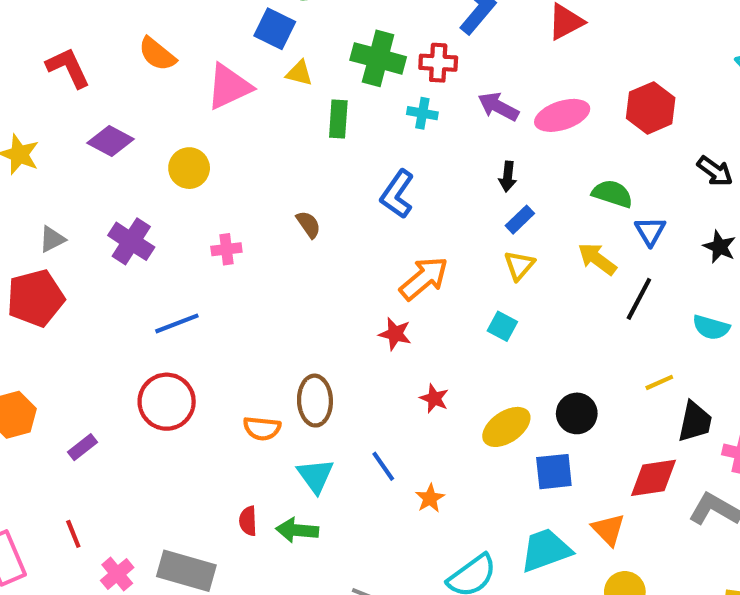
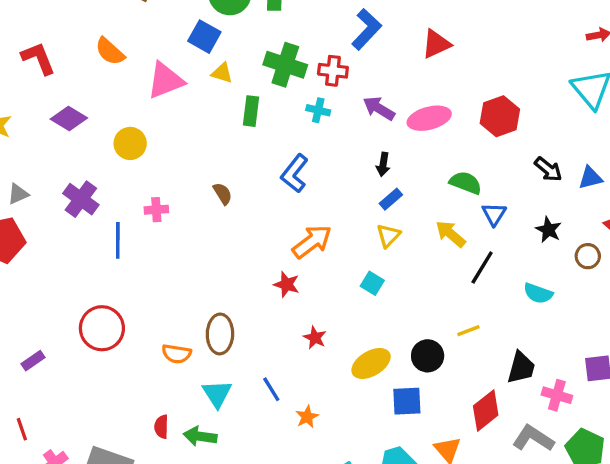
blue line: (177, 323) -> (118, 240), moved, turned -72
yellow line: (659, 382) -> (468, 331), moved
red diamond: (653, 478) -> (486, 411), turned -33

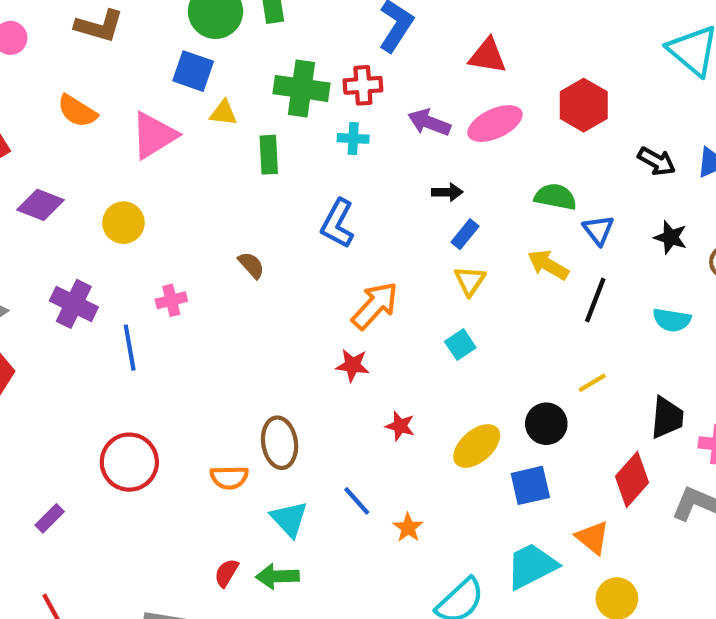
red triangle: (436, 44) -> (488, 56), moved, turned 44
black arrow: (383, 164) -> (447, 192), turned -90
cyan square: (372, 283) -> (460, 345), turned 35
red semicircle: (161, 427) -> (226, 573), turned 40

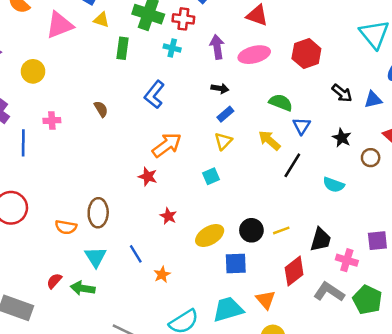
purple arrow: (429, 122) -> (217, 47), turned 50
yellow line: (592, 383) -> (281, 230), moved

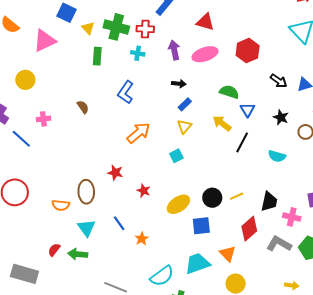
yellow triangle: (101, 20) -> (88, 28), moved, turned 32
blue line: (23, 143) -> (21, 139), turned -45
red star: (148, 177) -> (115, 173), moved

